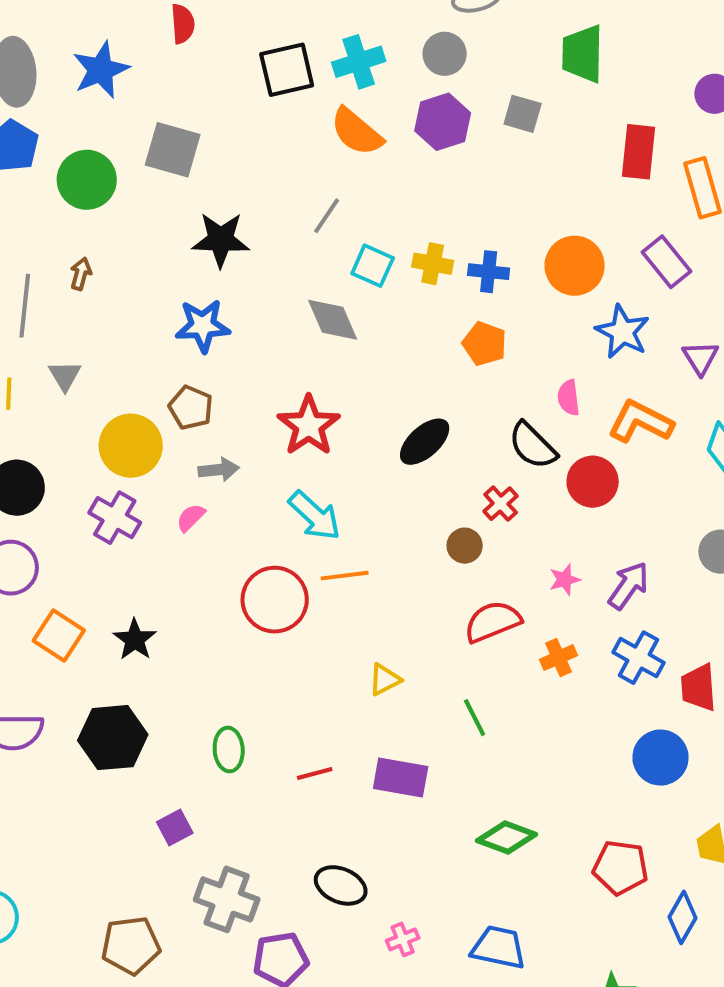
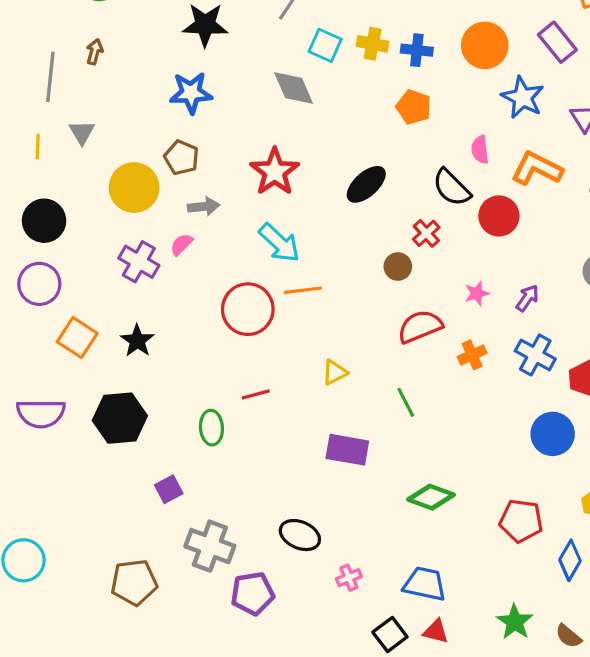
purple cross: (115, 518) -> (139, 262), moved
purple arrow: (629, 586) -> (527, 298), size x0.7
red line: (315, 774) -> (256, 394), moved

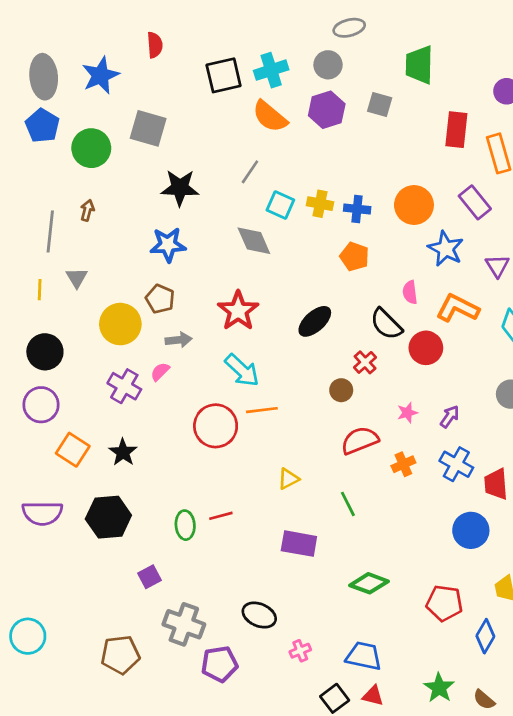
red line: (256, 394) -> (221, 516), moved

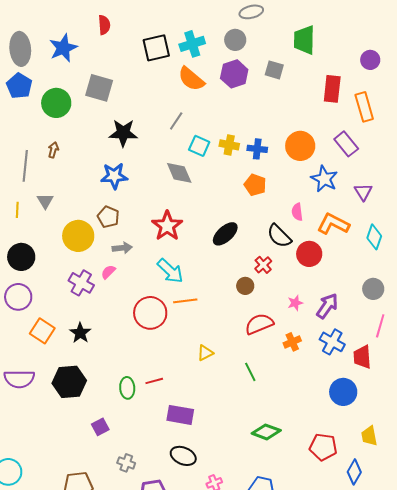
purple arrow: (450, 417) -> (327, 306), size x1.5
purple rectangle: (299, 544) -> (180, 415), moved
gray cross: (184, 624) -> (126, 463), size x0.6

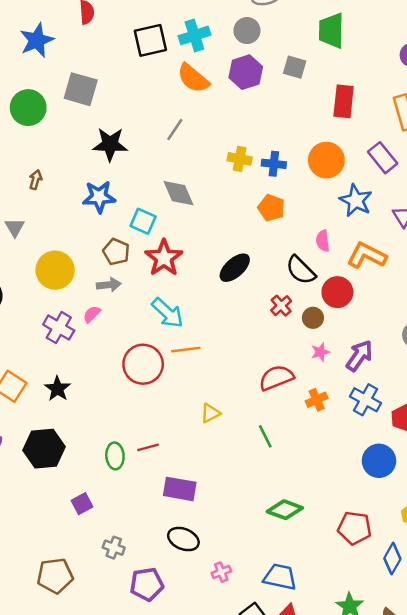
red rectangle: (332, 89) -> (344, 101), moved
cyan square: (199, 146) -> (143, 221), moved
brown arrow: (53, 150) -> (35, 180), moved
brown pentagon: (108, 217) -> (116, 252), moved
brown circle: (245, 286) -> (313, 318), moved

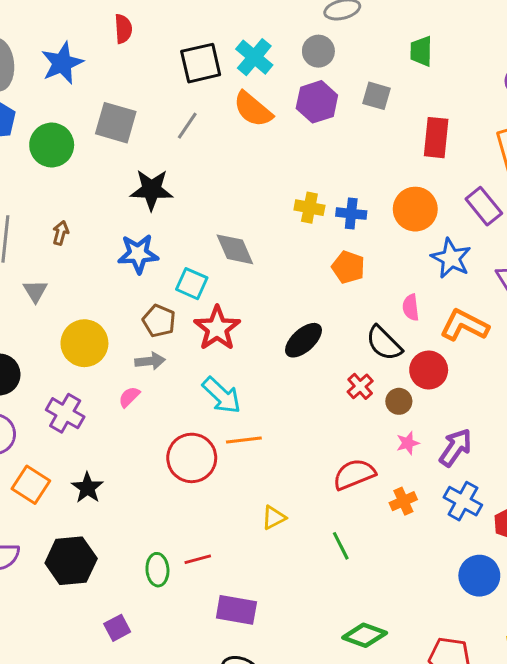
green trapezoid: (331, 31) -> (421, 51), size x0.7
cyan cross: (194, 35) -> (254, 57), turned -32
gray line: (175, 130) -> (187, 126), moved
purple cross: (59, 328) -> (65, 413), moved

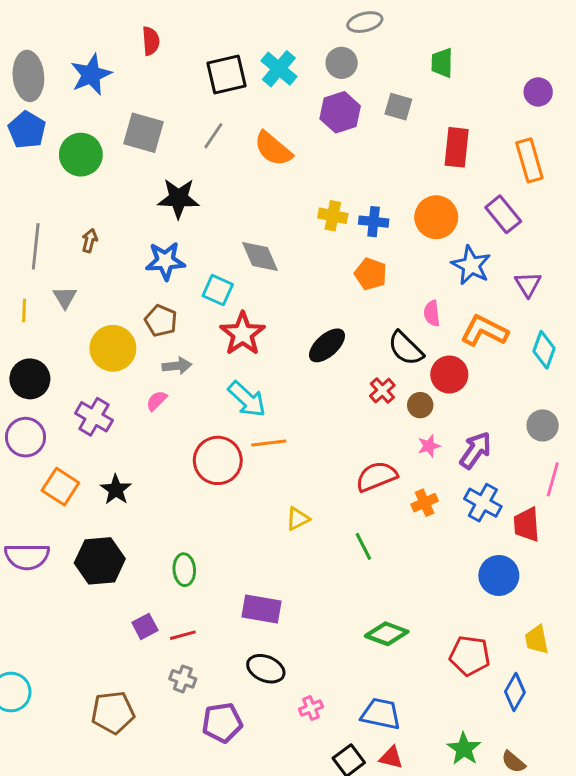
orange semicircle: (253, 109) -> (273, 149), moved
brown pentagon: (159, 321) -> (161, 321), moved
red line: (198, 559) -> (183, 635), moved

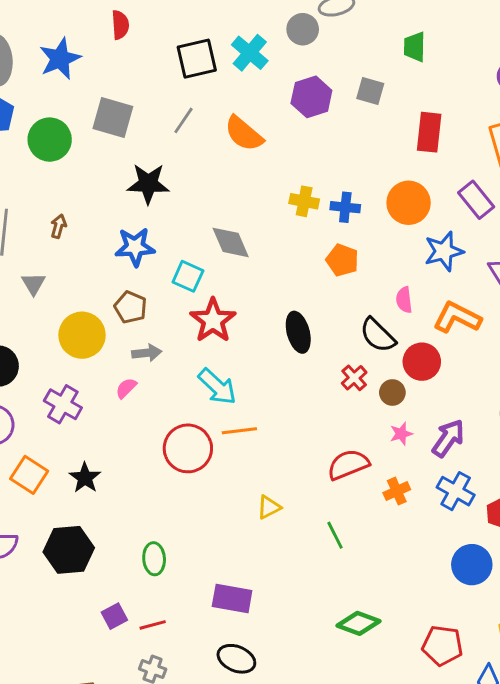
gray circle: (342, 63) -> (303, 29), moved
blue star: (471, 265) -> (444, 251), turned 30
black ellipse: (327, 345) -> (298, 332), turned -63

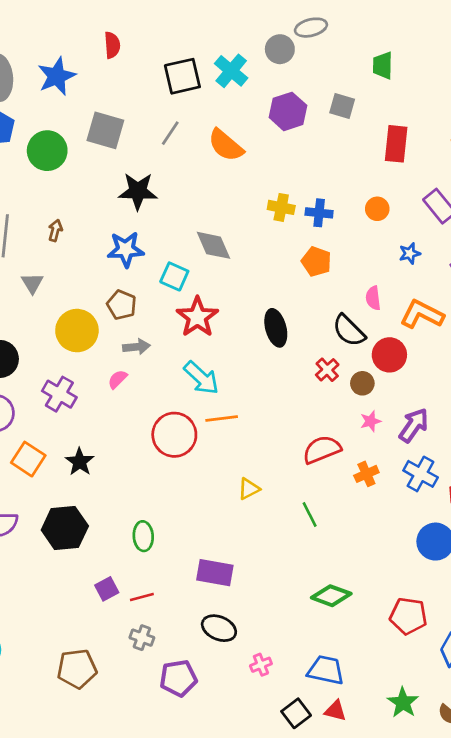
orange circle: (409, 203) -> (377, 209), size x0.6
blue star: (444, 251) -> (410, 253), size x0.6

